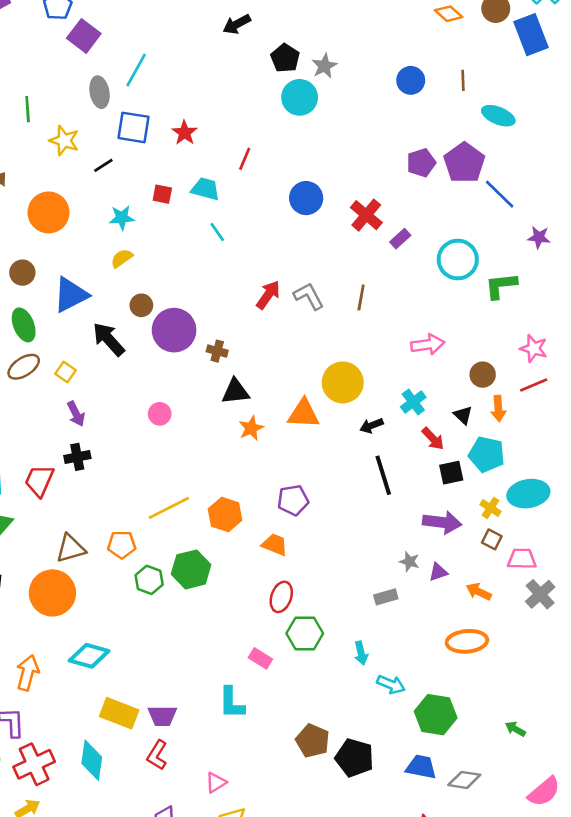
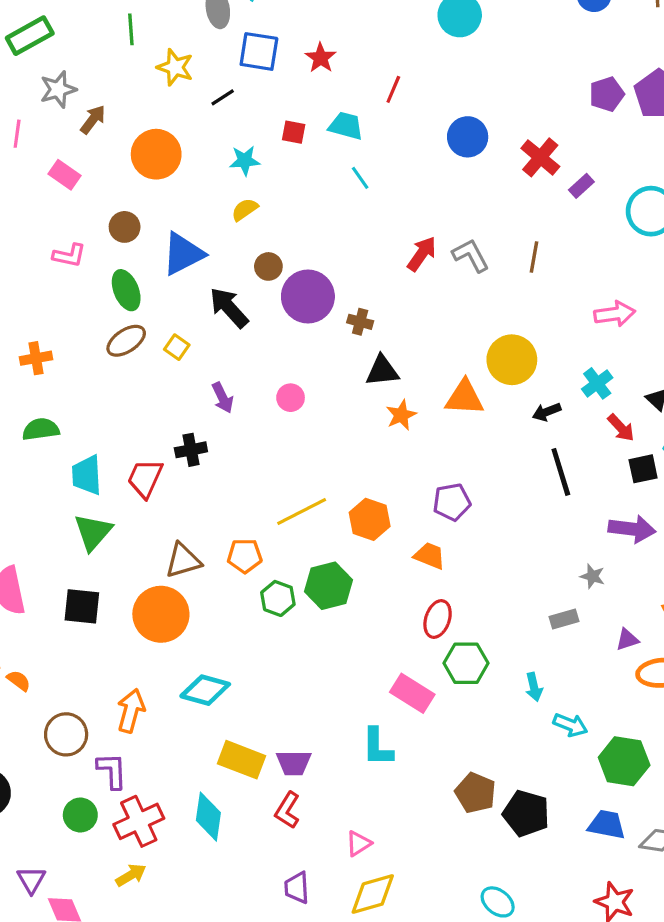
purple arrow: (76, 414) -> (223, 398), moved
purple triangle: (438, 572) -> (627, 640), moved
pink rectangle: (260, 658) -> (412, 693), size x1.5

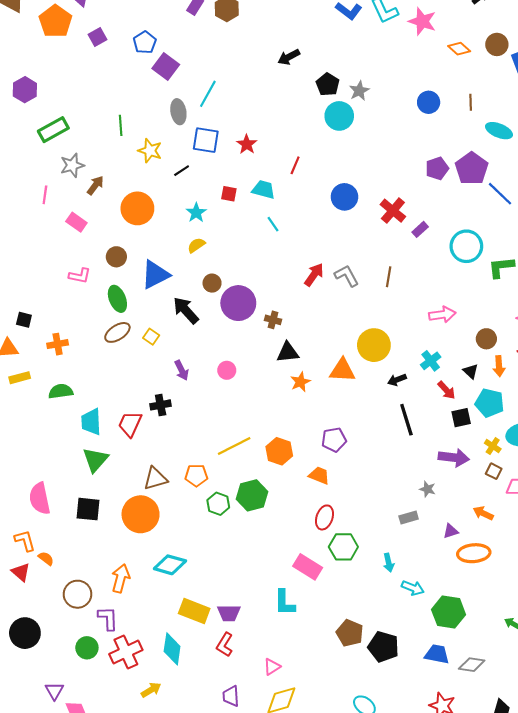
cyan star: (245, 161) -> (196, 213), turned -30
yellow arrow: (131, 875) -> (151, 690), moved

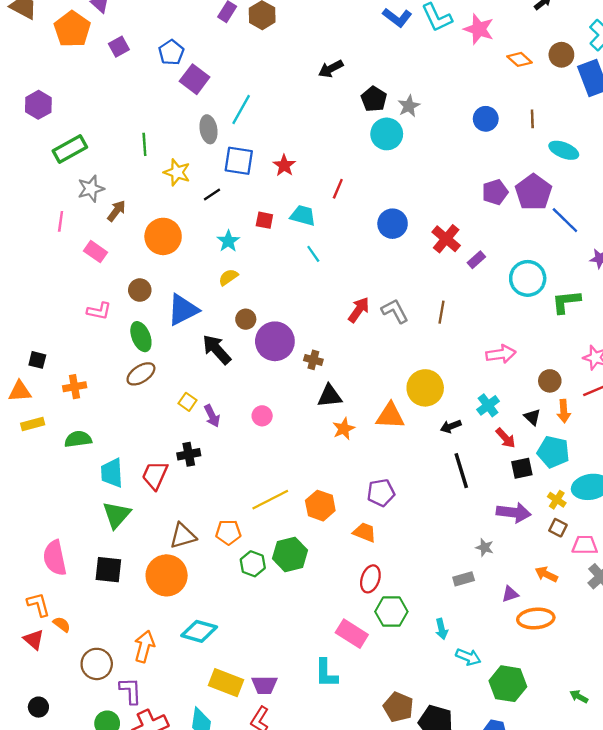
yellow square: (151, 337) -> (188, 402), moved
black circle: (25, 633) -> (38, 707), size x0.6

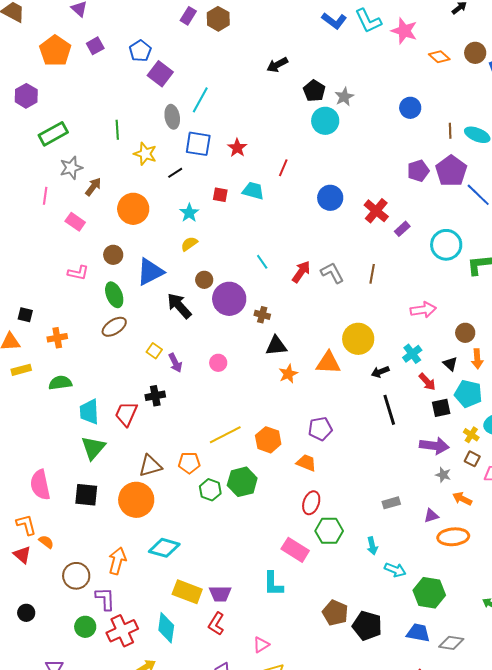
orange pentagon: (72, 29) -> (55, 51), moved
brown line: (532, 119) -> (450, 131), moved
cyan line: (313, 254) -> (262, 262), moved
gray star: (485, 547) -> (443, 475), moved

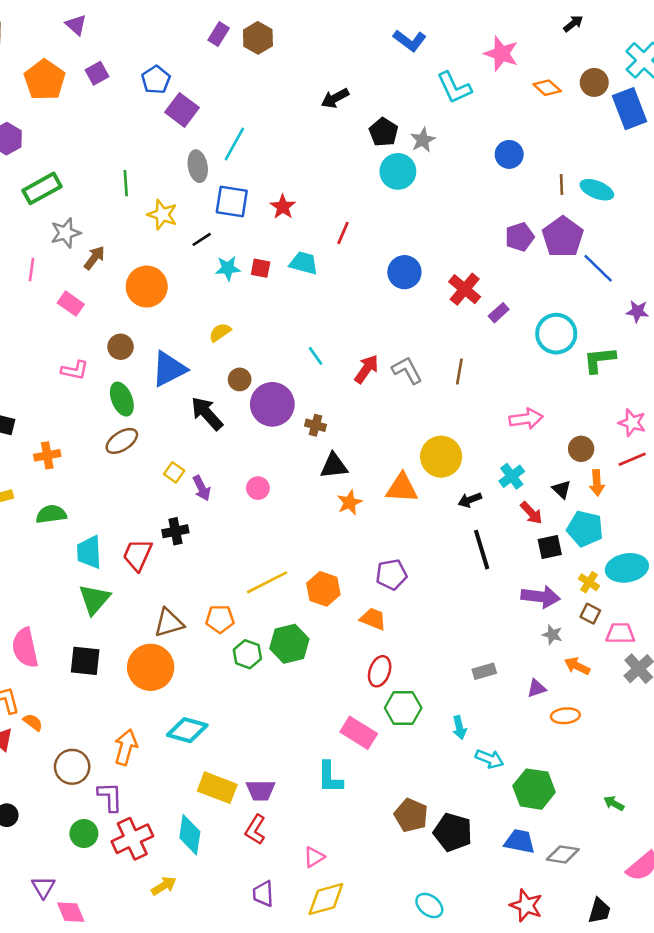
cyan L-shape: (368, 21) -> (454, 88), moved
cyan star: (189, 213) -> (228, 268), moved, turned 30
orange ellipse: (453, 537) -> (565, 716), size x0.7

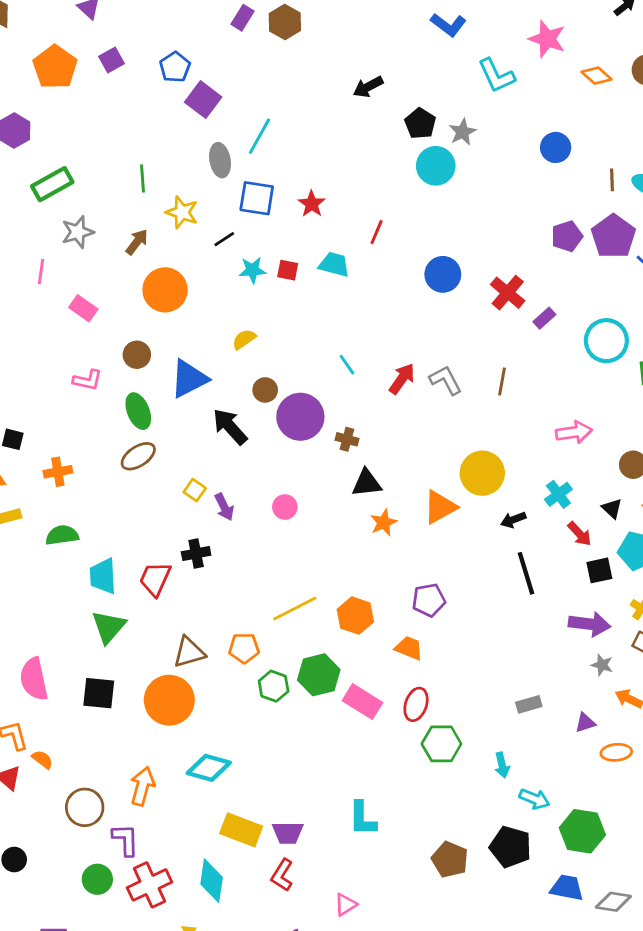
brown arrow: (94, 258) -> (137, 242), moved
orange triangle: (402, 488) -> (440, 507), turned -32
pink rectangle: (359, 733) -> (362, 702), moved
black pentagon: (453, 832) -> (510, 847), moved

